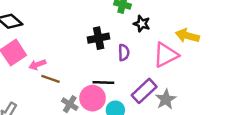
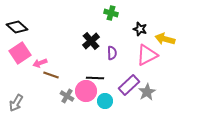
black star: (142, 24) -> (140, 29), moved
black cross: (99, 38) -> (91, 41), turned -30

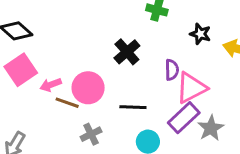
purple semicircle: (112, 53) -> (172, 70), moved
pink triangle: (147, 55) -> (191, 88), moved
pink circle: (86, 91) -> (88, 88), moved
gray cross: (67, 96) -> (91, 134), turned 32

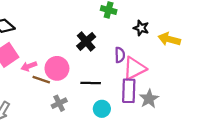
purple rectangle: (184, 118) -> (129, 91), turned -45

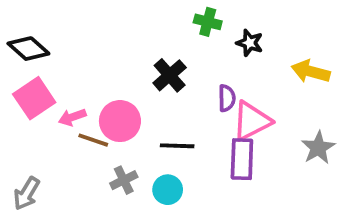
black star: (141, 28) -> (250, 43), moved
gray star: (149, 99) -> (318, 148), moved
cyan circle: (102, 109) -> (168, 190), moved

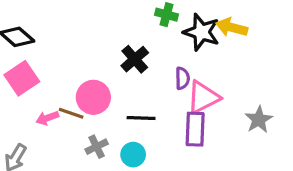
black star: (250, 43) -> (201, 32), size x1.6
yellow arrow: (311, 71) -> (232, 27), moved
pink arrow: (72, 117) -> (47, 118), moved

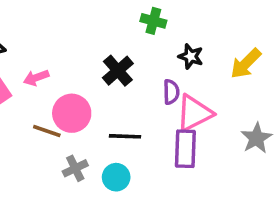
yellow arrow: (232, 27) -> (246, 64), moved, turned -60
black star: (201, 32) -> (191, 56), moved, size x0.6
pink arrow: (47, 118) -> (36, 78), moved

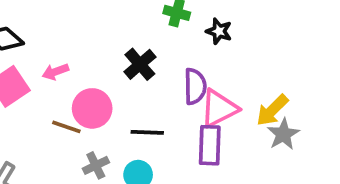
black star: (191, 56) -> (219, 31), moved
yellow arrow: (246, 64) -> (272, 110), moved
purple semicircle: (171, 92) -> (195, 86), size x1.4

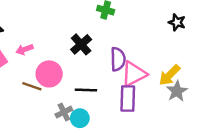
black star: (219, 31) -> (177, 22), moved
gray cross: (96, 165) -> (64, 112), moved

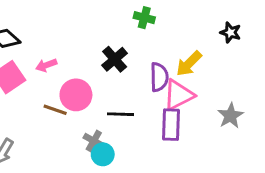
yellow arrow: (170, 75) -> (189, 64), moved
gray cross: (64, 112) -> (94, 141), turned -35
cyan circle: (80, 118) -> (103, 154), moved

